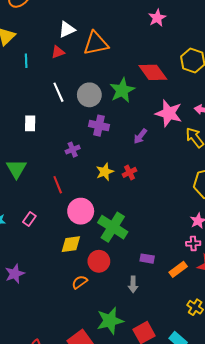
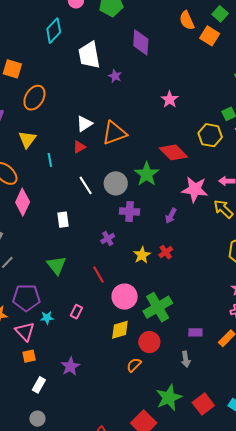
green cross: (113, 227) -> (158, 307), turned 36

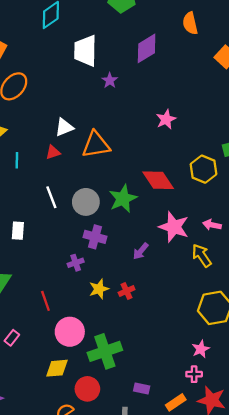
orange semicircle: (187, 20) -> (190, 23), moved
purple diamond: (141, 42) -> (147, 48), turned 44
purple cross: (108, 238) -> (76, 263), moved

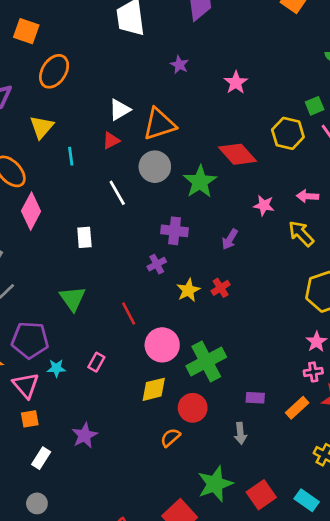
purple star: (110, 80) -> (179, 65), moved
gray circle: (86, 202) -> (155, 167), moved
pink star: (174, 227) -> (264, 205), size x0.6

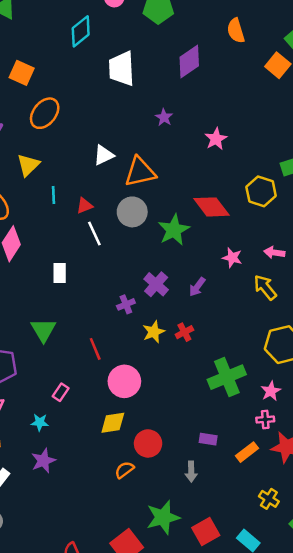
red triangle: (111, 141) -> (85, 206), moved
purple cross: (175, 231) -> (156, 284), moved, turned 30
green cross: (206, 361) -> (227, 377), moved
cyan star: (56, 368) -> (40, 422), moved

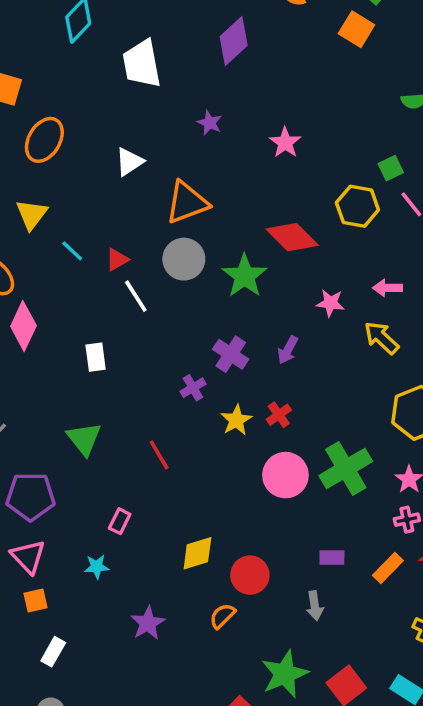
white triangle: (104, 155) -> (129, 162), moved
cyan line: (53, 195) -> (72, 251), turned -36
pink circle: (124, 381) -> (285, 475), moved
purple star: (43, 461) -> (148, 623), moved

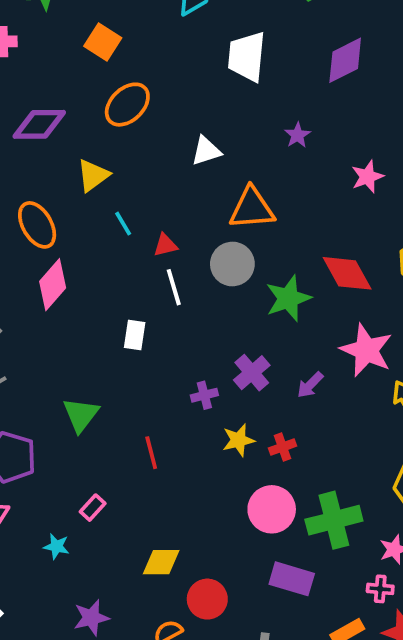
pink star: (330, 303) -> (366, 350), size x1.8
white rectangle: (96, 357) -> (135, 335), moved
purple rectangle: (332, 558) -> (292, 579), moved, size x1.6

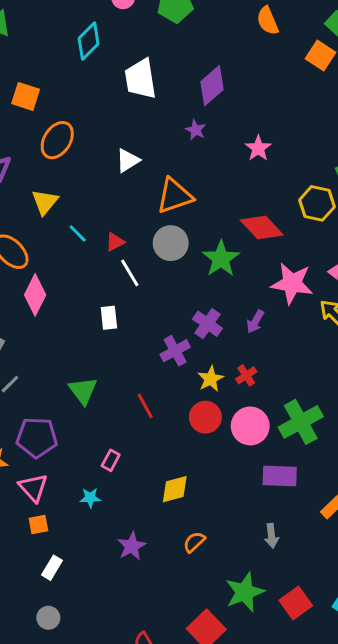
purple diamond: (345, 60) -> (212, 86), moved
purple cross: (204, 395) -> (175, 351), size x1.4
red circle: (207, 599) -> (205, 417), moved

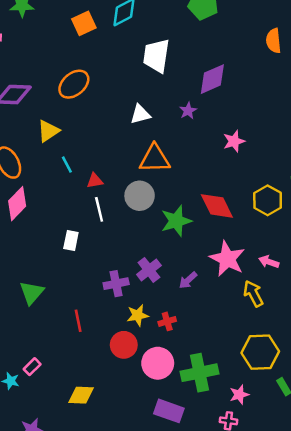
orange square: (26, 96) -> (84, 23), moved, turned 30
white triangle: (128, 160) -> (140, 114), moved
pink rectangle: (111, 460) -> (32, 367), moved

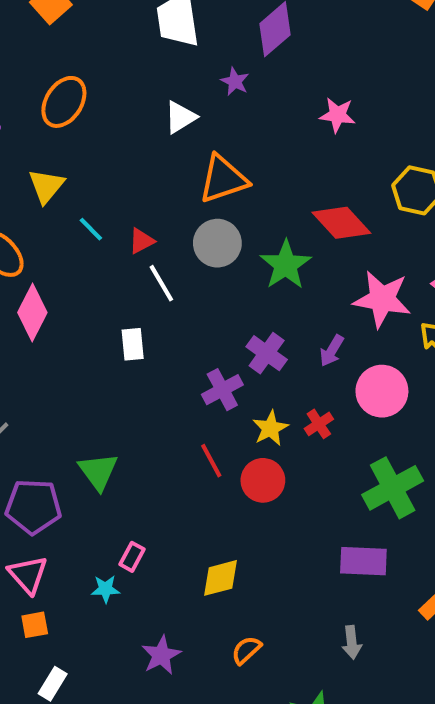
purple star: (188, 111) -> (235, 81), moved
pink star: (234, 141) -> (337, 115), turned -30
green triangle: (32, 293) -> (98, 471), moved
red line: (78, 321) -> (211, 461), moved
pink circle: (158, 363) -> (382, 391), moved

